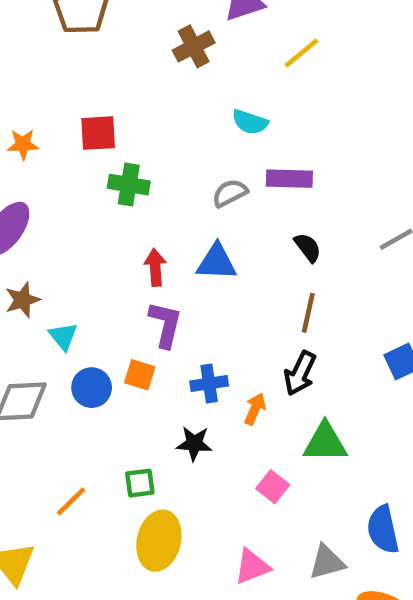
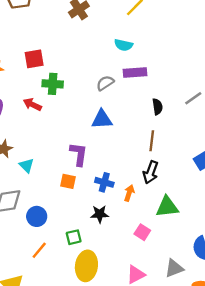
cyan semicircle: (250, 122) -> (123, 45), moved
black semicircle: (308, 247) -> (157, 107), moved, turned 35
red arrow: (155, 267) -> (32, 104), moved, turned -54
blue cross: (209, 384) -> (104, 182), turned 30
blue circle: (92, 388) -> (37, 216), moved

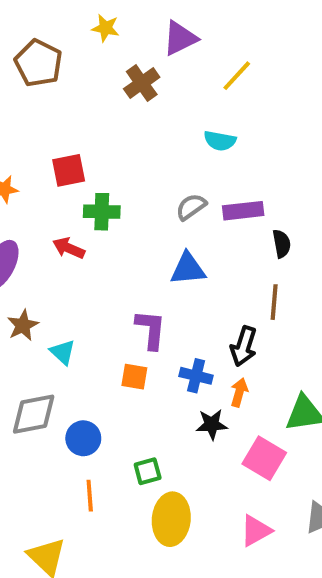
purple rectangle: (135, 73) -> (243, 211), moved
black arrow: (151, 172) -> (244, 346), moved
black star: (100, 214) -> (212, 424), moved
pink square: (142, 232) -> (264, 458), size x1.5
orange line: (39, 250) -> (90, 496), turned -42

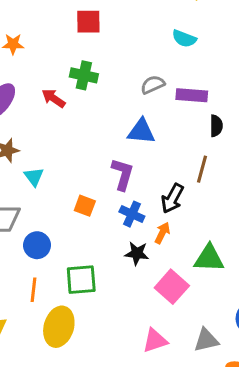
red square: (69, 170) -> (88, 22), moved
purple L-shape: (151, 329) -> (122, 174), moved
green square: (148, 471) -> (81, 280), size x1.5
yellow ellipse: (171, 519) -> (59, 327), moved

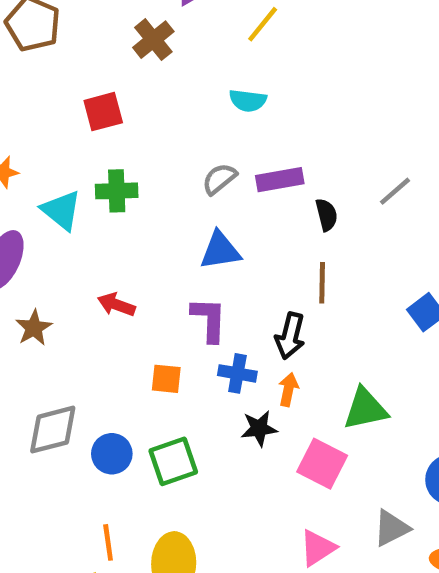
red arrow: (53, 98) -> (116, 305), moved
cyan triangle: (34, 177) -> (61, 210), moved, size x1.4
green square: (81, 280) -> (173, 461), moved
orange line: (34, 290) -> (108, 542), moved

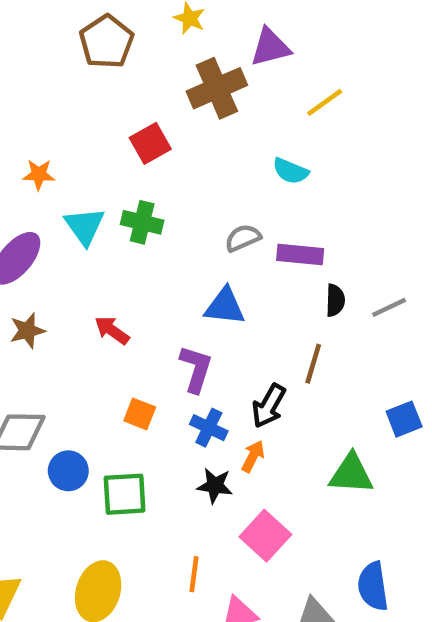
brown cross: (153, 40) -> (217, 88), size x1.4
red square: (103, 112) -> (150, 143), turned -30
gray line: (395, 191) -> (389, 307), moved
green triangle: (365, 409) -> (351, 474), moved
orange line: (108, 542) -> (194, 574), moved

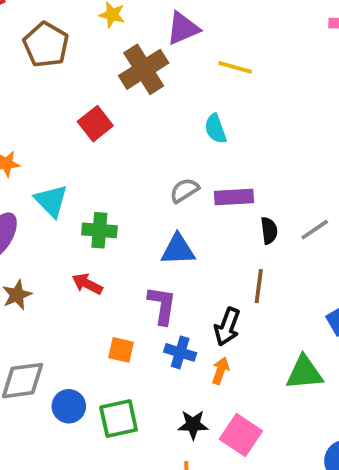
yellow line: (325, 102) -> (235, 67), turned 60
cyan semicircle: (291, 171) -> (215, 129), turned 56
green cross: (142, 222) -> (99, 230), moved
black star: (215, 486) -> (193, 425), moved

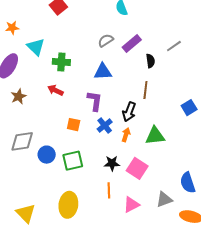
purple rectangle: (234, 197) -> (132, 44), turned -36
gray line: (315, 230) -> (174, 46), moved
blue cross: (180, 352) -> (105, 126), turned 35
green triangle: (304, 373) -> (155, 136), moved

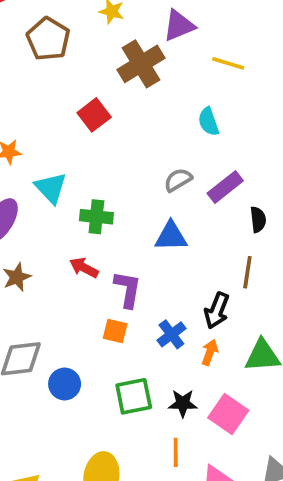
purple L-shape: (95, 101) -> (128, 289), moved
green square: (73, 161) -> (134, 396), moved

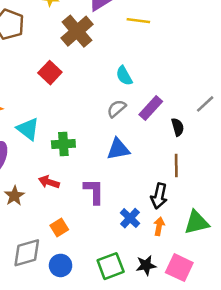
cyan semicircle: (209, 122) -> (124, 76), moved
red arrow: (84, 268) -> (49, 182), moved
orange square: (115, 331) -> (59, 228), moved, turned -36

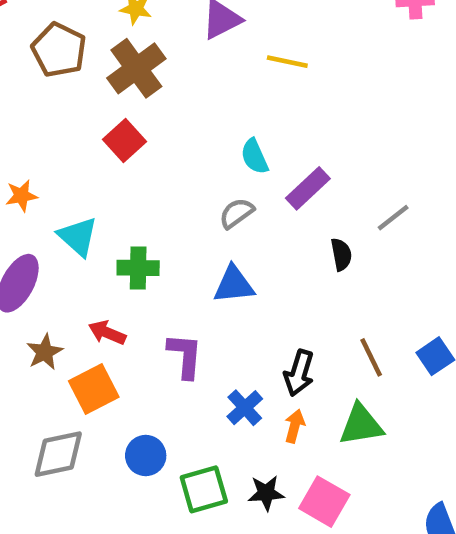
brown cross: (77, 31) -> (136, 68), moved
purple rectangle: (151, 108) -> (308, 188), moved
brown line: (176, 165) -> (371, 357), moved, turned -30
orange square: (59, 228) -> (94, 389), moved, size x1.5
blue circle: (61, 265) -> (146, 456), moved

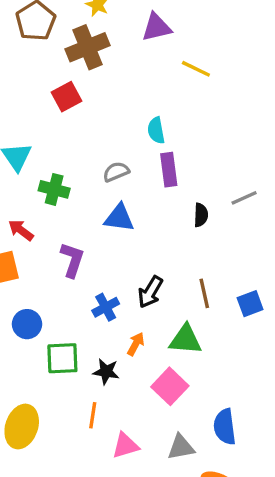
purple rectangle: (308, 188) -> (169, 170), moved, turned -68
gray semicircle: (237, 213) -> (116, 172), moved
orange arrow: (295, 426) -> (136, 344), moved
pink square: (324, 502) -> (170, 386), moved

